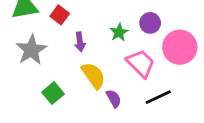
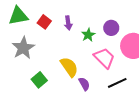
purple arrow: (80, 42) -> (68, 23), moved

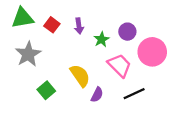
purple semicircle: (84, 84) -> (97, 95), turned 56

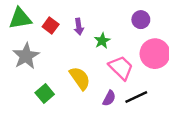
purple circle: (127, 32) -> (141, 20), moved
purple semicircle: (97, 95) -> (109, 98), moved

